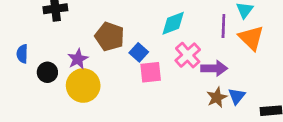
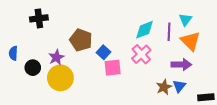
cyan diamond: (173, 23) -> (144, 30), moved
purple arrow: (214, 68) -> (181, 65), moved

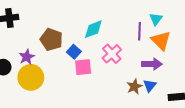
cyan diamond: (144, 30) -> (93, 29), moved

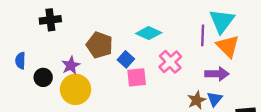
cyan triangle: (156, 19) -> (222, 21), size x1.6
cyan diamond: (93, 29) -> (149, 33), turned 45

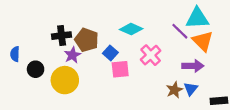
black cross: (50, 20) -> (62, 36), moved
cyan triangle: (222, 21) -> (197, 18), turned 50
purple line: (203, 35) -> (180, 31), turned -48
purple star: (71, 65) -> (72, 55), moved

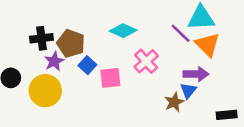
blue square: (110, 53) -> (87, 65), moved
blue triangle: (191, 89) -> (188, 91), moved

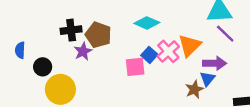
purple line: (181, 33) -> (225, 34), moved
orange triangle: (207, 45) -> (190, 45), moved, turned 30
blue square: (87, 65) -> (149, 55), moved
yellow circle: (45, 91) -> (60, 89), moved

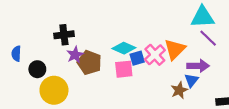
cyan diamond: (147, 23) -> (124, 48), moved
brown pentagon: (98, 35) -> (89, 63), moved
blue square: (149, 55) -> (137, 58), turned 32

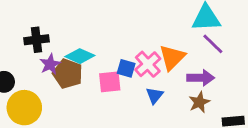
cyan diamond: (124, 48) -> (80, 56), moved
blue square: (137, 58) -> (126, 68), turned 32
blue triangle: (191, 80) -> (155, 95), moved
brown star: (179, 90) -> (199, 102), moved

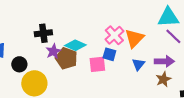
orange triangle: (172, 57) -> (134, 38), moved
pink cross: (148, 64) -> (114, 35), moved
blue triangle: (155, 95) -> (138, 64), moved

